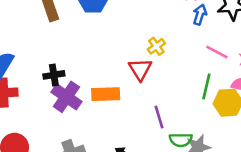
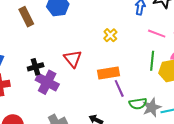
red triangle: (140, 69) -> (73, 59), moved
orange rectangle: (106, 94) -> (109, 73), moved

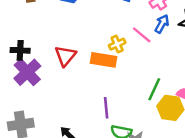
pink line: (157, 34) -> (142, 35), moved
orange rectangle: (109, 73) -> (103, 60), moved

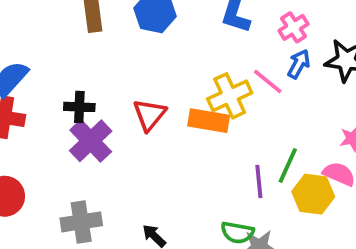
yellow cross: (117, 44) -> (230, 96), size x1.6
purple line: (106, 108) -> (259, 181), moved

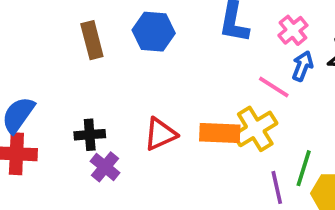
yellow cross: (230, 96) -> (255, 129), moved
red triangle: (149, 115) -> (160, 134), turned 33
purple cross: (91, 141) -> (105, 167), size x0.7

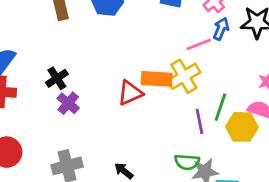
pink line: (274, 87) -> (199, 44), turned -55
red triangle: (160, 134) -> (130, 93), moved
black cross: (90, 135) -> (57, 78), turned -30

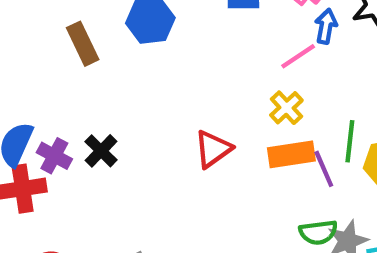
yellow cross: (184, 76) -> (286, 108), size x0.7
orange rectangle: (157, 79) -> (291, 154), moved
purple cross: (68, 103) -> (54, 156), moved

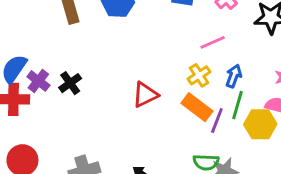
blue arrow: (326, 26) -> (234, 76), moved
orange rectangle: (291, 154) -> (197, 107), turned 36
purple line: (324, 169) -> (217, 121), turned 35

